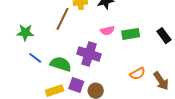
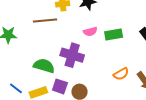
brown line: (62, 19) -> (45, 21), turned 60
blue line: (35, 58) -> (16, 88), moved

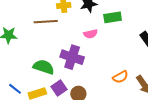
green rectangle: (114, 34) -> (113, 17), moved
purple square: (60, 86) -> (59, 88), turned 35

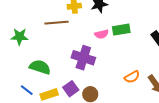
green rectangle: (113, 17) -> (121, 30), moved
green semicircle: (44, 67) -> (40, 67), moved

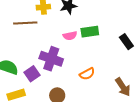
orange semicircle: (132, 77) -> (87, 74), moved
purple square: (71, 89) -> (32, 74), moved

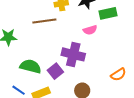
green rectangle: (90, 32) -> (108, 13), moved
orange semicircle: (87, 74) -> (118, 75), moved

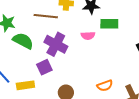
purple cross: (73, 54) -> (56, 44), moved
green semicircle: (30, 66) -> (23, 41), moved

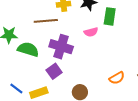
green rectangle: (109, 24) -> (110, 16), turned -72

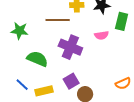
green semicircle: (28, 49) -> (37, 59), moved
purple square: (54, 71) -> (71, 81), moved

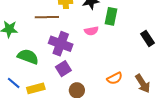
purple square: (71, 81) -> (63, 69), moved

